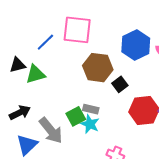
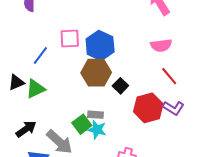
pink square: (77, 30) -> (70, 39), size x0.7
blue hexagon: (136, 45) -> (100, 45), moved

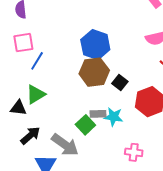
pink square: (70, 39) -> (23, 43), moved
black triangle: (16, 82) -> (18, 108), moved, turned 36
cyan star: (97, 130) -> (114, 117), moved

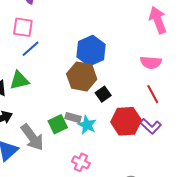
pink cross: (134, 152) -> (81, 162), moved

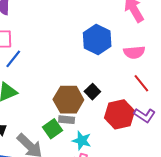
blue hexagon: (91, 51) -> (97, 39), moved
brown hexagon: (82, 76) -> (68, 100), moved
cyan star: (87, 125) -> (82, 141), moved

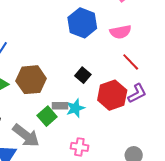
brown hexagon: (68, 100) -> (31, 80), moved
purple L-shape: (145, 115) -> (137, 93), turned -55
cyan star: (82, 141) -> (75, 108), moved, turned -30

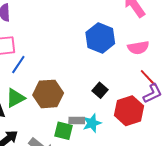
purple L-shape: (137, 93) -> (153, 93), moved
green square: (47, 116) -> (64, 131), turned -36

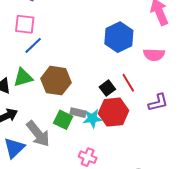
red line: (148, 78) -> (128, 83), moved
red hexagon: (129, 111) -> (113, 112), moved

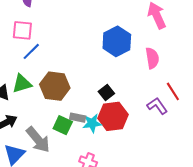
pink semicircle: (154, 55) -> (152, 58), turned -100
red line: (128, 83) -> (173, 91), moved
purple L-shape: (158, 103) -> (157, 106), turned -110

